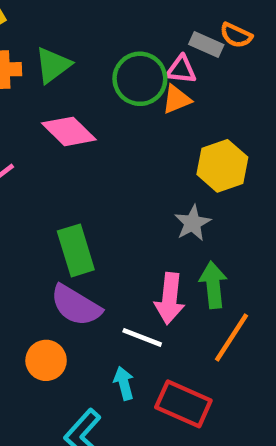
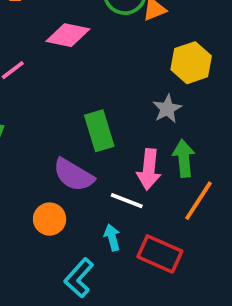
pink diamond: (69, 131) -> (68, 35), turned -33
green rectangle: (76, 250) -> (99, 131), moved

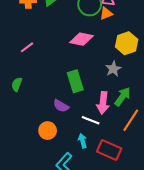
pink diamond: (68, 35) -> (81, 39), moved
green arrow: (184, 158) -> (123, 97), turned 42
purple semicircle: (73, 175) -> (61, 106), size x0.7

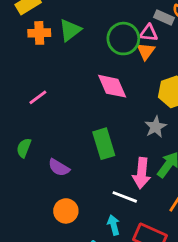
orange triangle: (106, 13) -> (146, 51), turned -32
pink diamond: (81, 39) -> (112, 86), turned 55
purple semicircle: (61, 106) -> (59, 168), moved

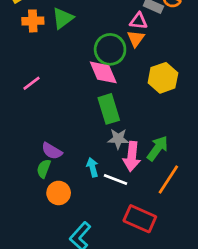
green circle: (123, 39) -> (110, 49), moved
gray star: (156, 127) -> (118, 139), moved, turned 30
green rectangle: (104, 144) -> (109, 109), moved
green semicircle: (24, 148) -> (44, 169), moved
cyan arrow: (114, 225) -> (92, 167), moved

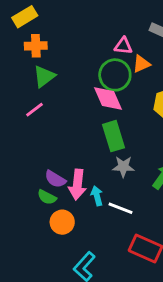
green triangle: (63, 18) -> (44, 76), moved
pink triangle: (139, 21) -> (123, 46), moved
orange triangle: (136, 39) -> (141, 64), turned 30
pink arrow: (132, 156) -> (77, 185), moved
green semicircle: (44, 169) -> (47, 197), turned -84

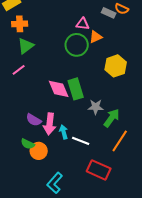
pink diamond: (108, 99) -> (59, 89), moved
gray star: (123, 167) -> (96, 107), moved
green semicircle: (47, 197) -> (28, 144), moved

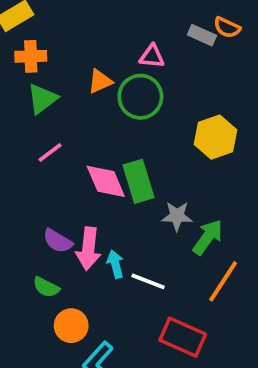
orange triangle: (96, 37) -> (100, 81), moved
pink line: (19, 70) -> (50, 152), moved
orange circle: (39, 151) -> (71, 326), moved

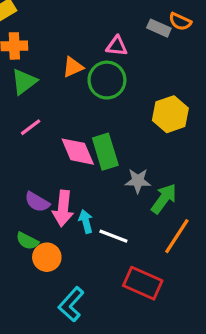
orange circle: (71, 326) -> (47, 257), moved

